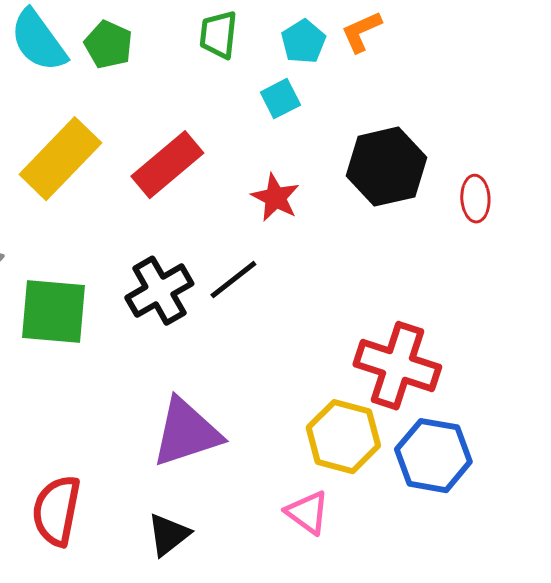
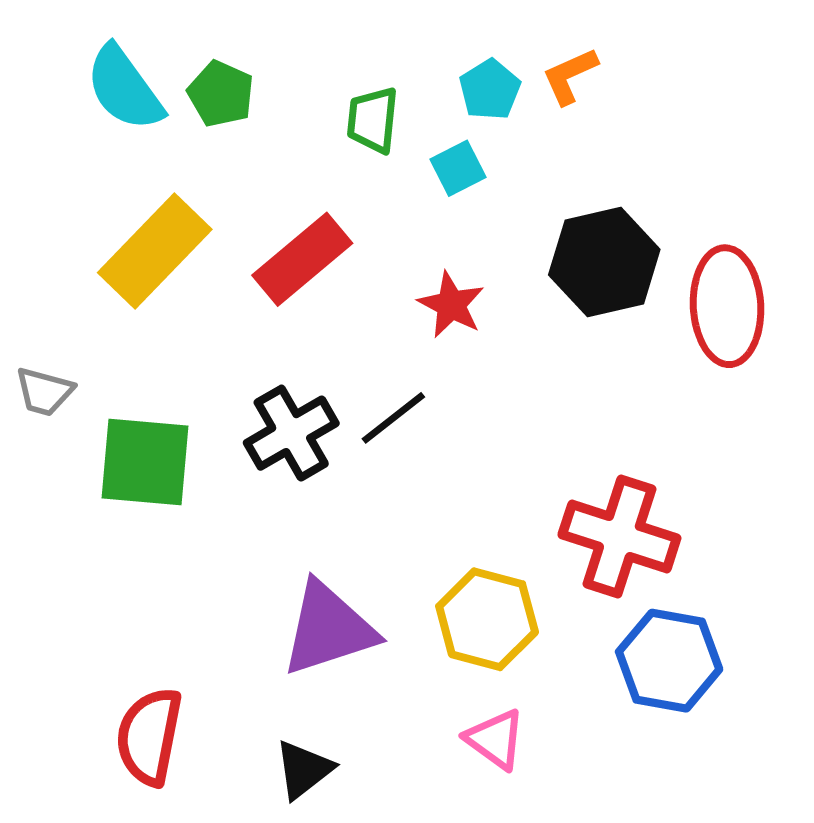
green trapezoid: (218, 35) -> (373, 120), moved
red ellipse: (475, 199) -> (727, 306), size x1.8
yellow hexagon: (343, 437) -> (487, 619), moved

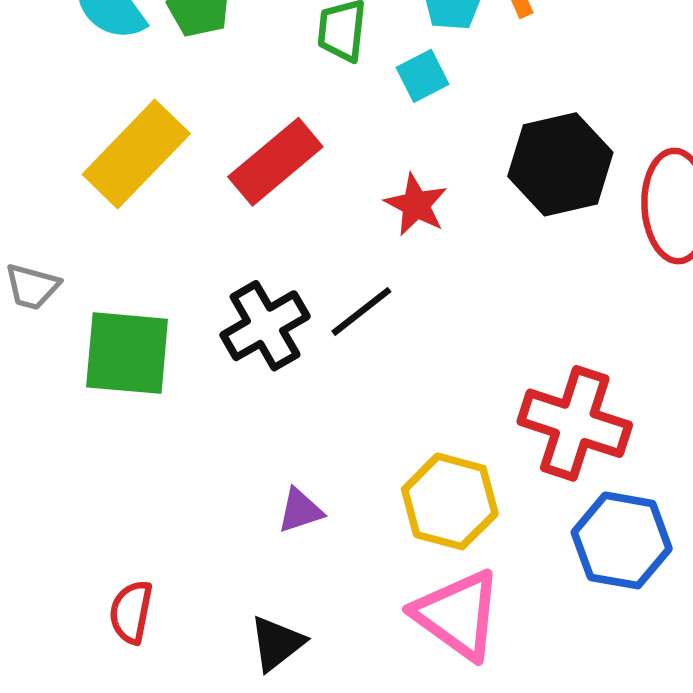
purple triangle: (328, 629) -> (300, 511), size x0.5
red semicircle: (149, 736) -> (131, 612), size x0.7
pink triangle: (495, 739) -> (458, 615), size x1.6

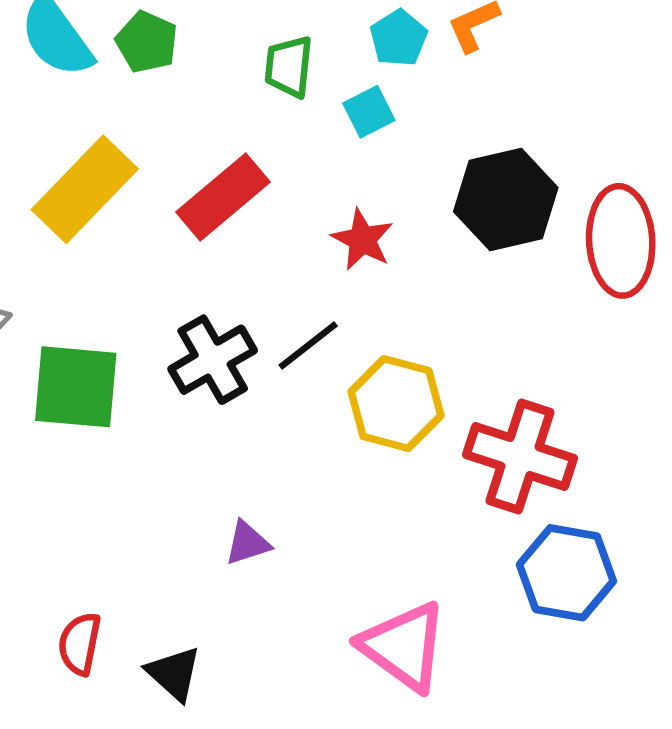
yellow hexagon: (450, 501) -> (396, 404), moved
black triangle: (277, 643) -> (174, 673), moved, turned -40

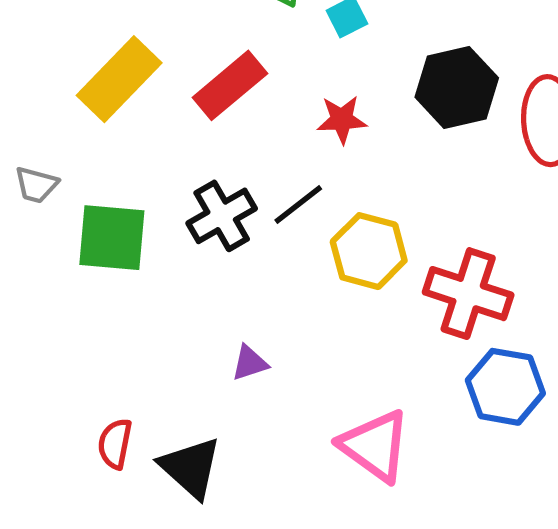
red star: (362, 240) -> (342, 120), turned -30
black triangle: (174, 673) -> (191, 468), size x1.4

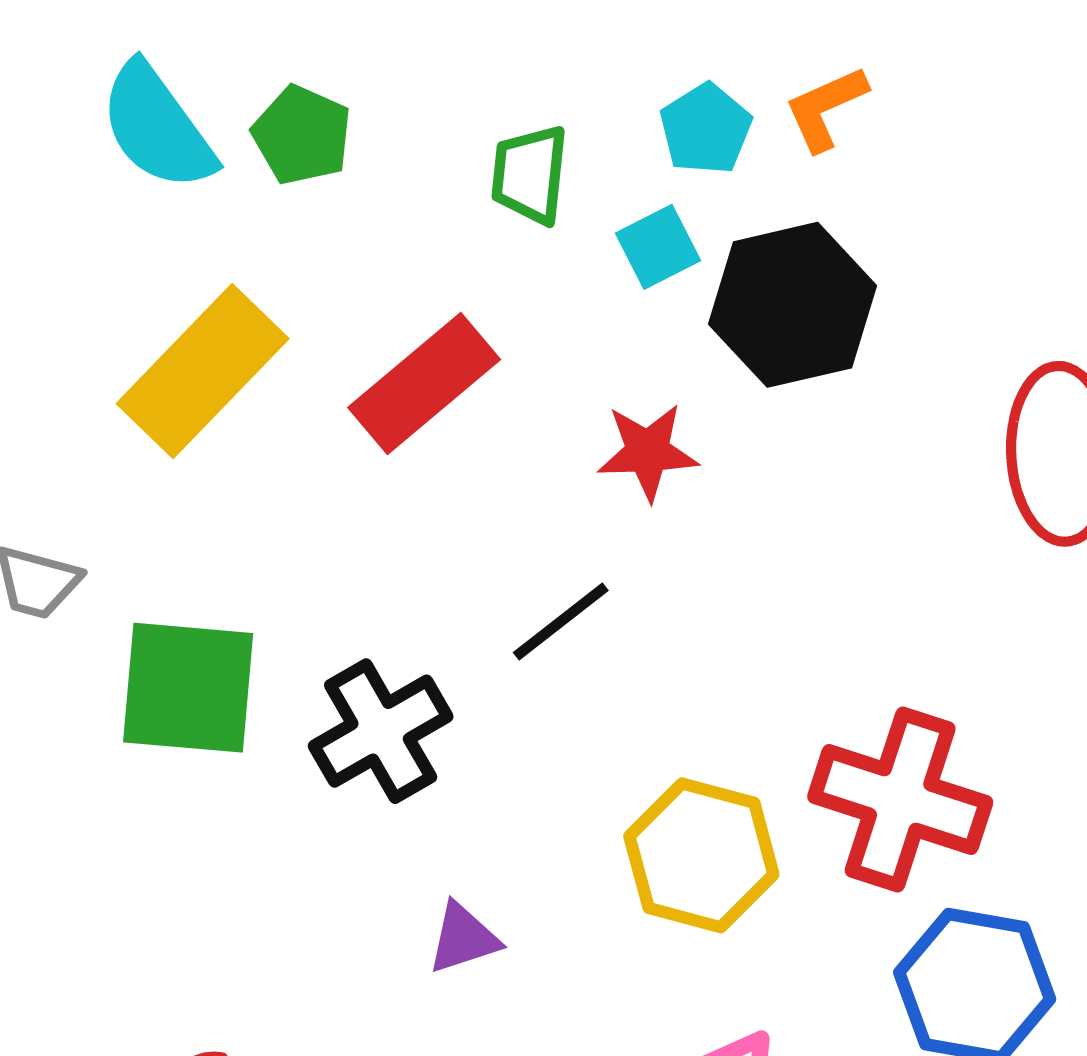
black hexagon: (457, 87) -> (793, 305), moved
black cross: (222, 216) -> (381, 731), moved
yellow hexagon: (369, 251) -> (701, 855), moved

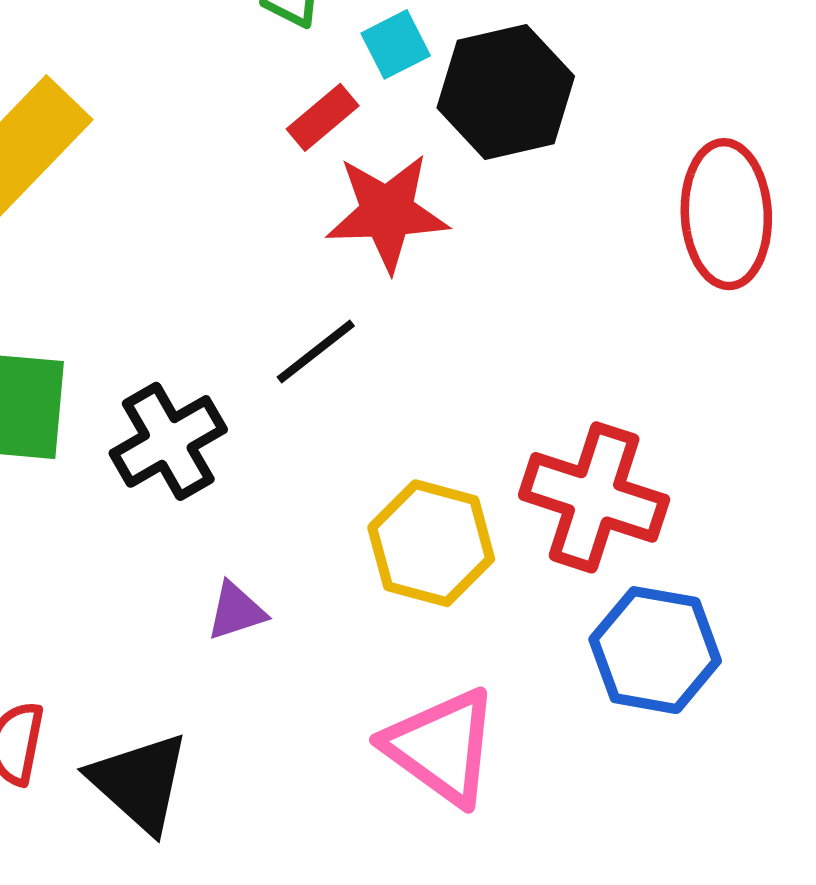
red rectangle: (424, 383) -> (323, 117), moved, size x0.6
red star: (648, 452) -> (387, 212), size x1.5

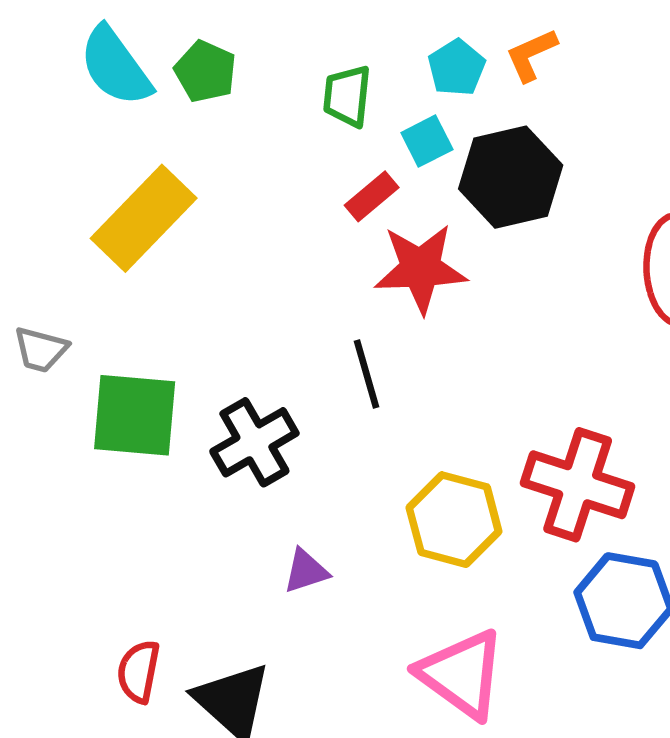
black line: (316, 352) -> (366, 374), turned -68

